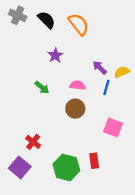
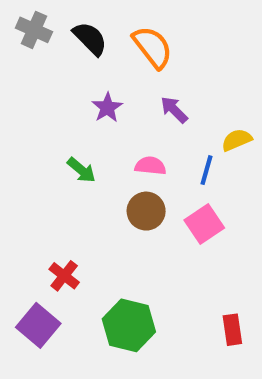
purple arrow: (100, 68) -> (174, 110), moved
pink square: (113, 127) -> (204, 224), moved, turned 36
red rectangle: (94, 161) -> (232, 330), moved

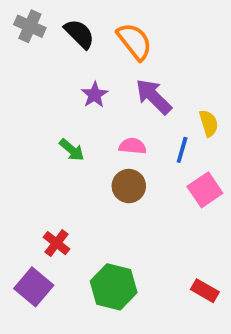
purple arrow: (174, 110) -> (154, 97), size x1.5
yellow semicircle: (237, 140) -> (209, 123), turned 96
pink square: (204, 224) -> (205, 190), moved
red rectangle: (232, 330) -> (205, 291), turned -52

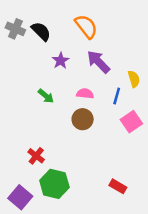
gray cross: (30, 26) -> (15, 29), moved
black semicircle: (79, 34) -> (41, 31), moved
purple square: (34, 287) -> (20, 197), moved
green hexagon: (114, 287) -> (54, 184), moved
red rectangle: (205, 291) -> (118, 186), moved

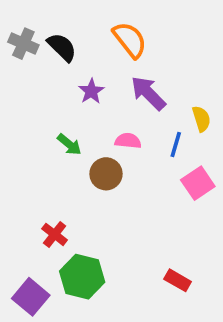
brown circle: (83, 119) -> (106, 174), moved

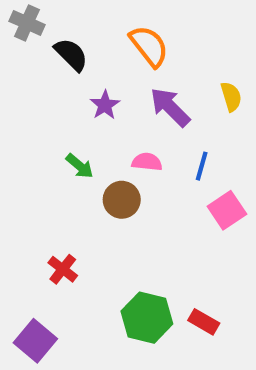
gray cross: (23, 44) -> (27, 23), moved
yellow semicircle: (201, 119) -> (231, 97), moved
green hexagon: (82, 277) -> (147, 318), moved

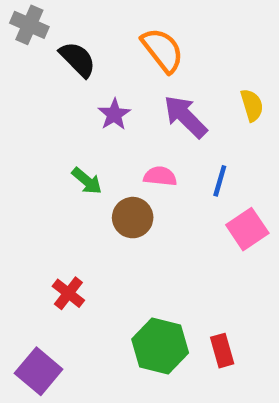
red rectangle: (204, 322) -> (222, 351), turned 44

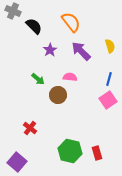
blue line: (220, 181) -> (109, 79), moved

